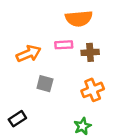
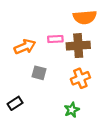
orange semicircle: (79, 19) -> (85, 17), moved
brown cross: (90, 52) -> (78, 46), size x1.5

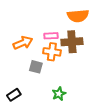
orange cross: (80, 78) -> (52, 52), moved, turned 30
green star: (72, 110) -> (59, 94), moved

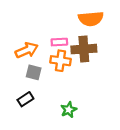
gray square: (36, 67) -> (34, 72), moved
black rectangle: (14, 95) -> (25, 99), moved

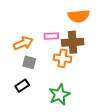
orange cross: (60, 61) -> (62, 58), moved
green star: (69, 110) -> (59, 95), size x1.5

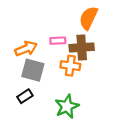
orange semicircle: (79, 16) -> (88, 18), turned 120
gray square: (29, 62) -> (33, 70), size x1.5

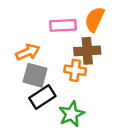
pink rectangle: (58, 41) -> (63, 25), moved, size x1.5
black rectangle: (25, 96) -> (42, 97), moved, size x1.5

